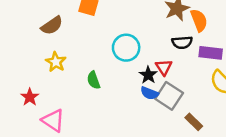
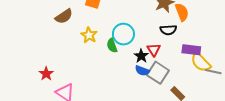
purple rectangle: (211, 53) -> (191, 50), moved
yellow star: (56, 62) -> (89, 35), moved
green semicircle: (94, 80) -> (112, 46), moved

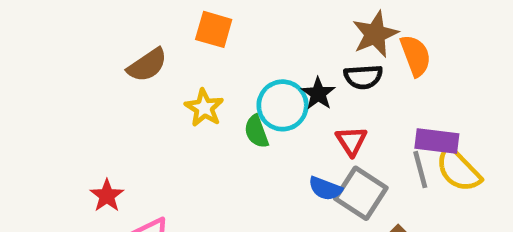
black semicircle: (168, 30) -> (363, 77), moved
black star: (141, 56) -> (318, 94), moved
gray line: (213, 72) -> (420, 170), moved, turned 63

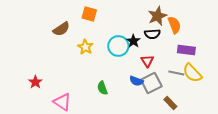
green semicircle: (256, 132) -> (102, 88), moved
purple rectangle: (437, 141) -> (186, 50), moved
gray line: (420, 170) -> (176, 73), turned -63
gray square: (361, 193) -> (151, 83), turned 30
red star: (107, 196) -> (35, 82), moved

